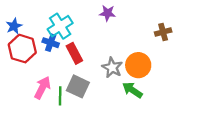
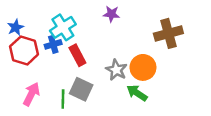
brown cross: (163, 32) -> (168, 33), size x1.6
blue cross: (51, 43) -> (53, 44), turned -35
pink arrow: (42, 88) -> (31, 94), moved

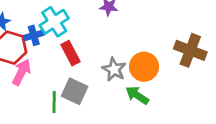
brown cross: (168, 33) -> (190, 50), moved, turned 36
blue cross: (53, 44) -> (34, 35), moved
pink arrow: (31, 94) -> (21, 72), moved

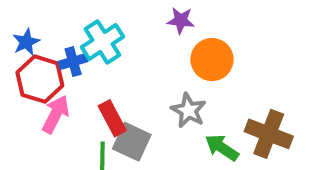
brown cross: (190, 50) -> (269, 134), moved
red rectangle: (71, 53) -> (112, 118), moved
orange circle: (144, 67) -> (212, 60), moved

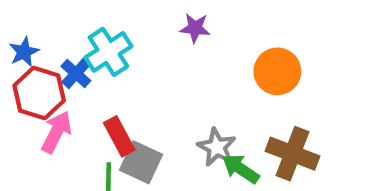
orange circle: (212, 60) -> (277, 71), moved
blue cross: (73, 62) -> (76, 74), turned -32
gray star: (188, 110) -> (217, 147), moved

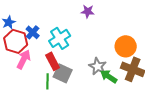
cyan cross: (108, 52) -> (60, 38), moved
orange circle: (277, 71) -> (126, 46), moved

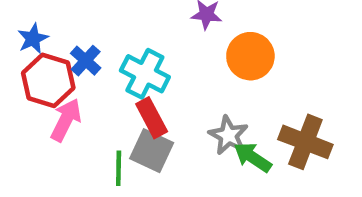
cyan cross: (60, 38) -> (145, 74), turned -30
orange circle: (126, 46) -> (250, 56), moved
red rectangle: (53, 61) -> (152, 118), moved

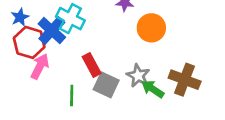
blue cross: (86, 61) -> (52, 31), size x1.5
cyan cross: (145, 74) -> (70, 19), moved
gray square: (152, 151) -> (106, 85), moved

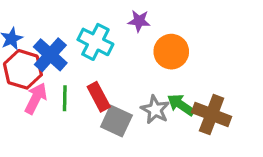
cyan cross: (70, 19) -> (95, 42), moved
green arrow: (153, 89) -> (181, 105), moved
green line: (72, 96) -> (65, 98), moved

